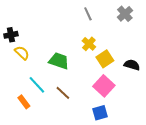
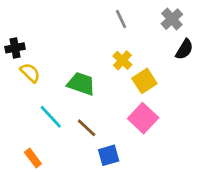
black semicircle: (132, 65) -> (184, 49), moved, turned 105
orange rectangle: (24, 102) -> (33, 158), moved
blue square: (100, 113) -> (109, 155), moved

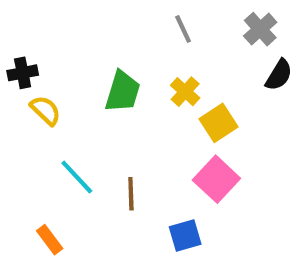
green trapezoid: (81, 84) -> (123, 92), moved, turned 88
brown line: (87, 128) -> (131, 194), turned 45
blue square: (109, 155) -> (185, 235), moved

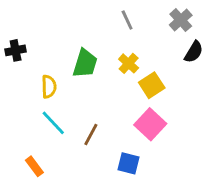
yellow semicircle: (46, 110) -> (49, 87), moved, turned 45
brown line: (131, 194) -> (91, 134), turned 30
blue square: (185, 235) -> (129, 163), turned 30

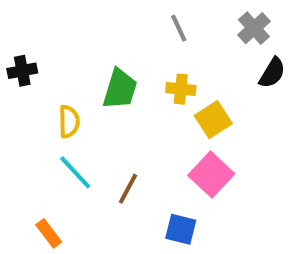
yellow cross: (129, 63) -> (181, 89), turned -36

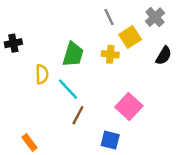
black semicircle: (272, 73) -> (164, 56), moved
yellow square: (213, 120) -> (130, 37), moved
cyan line: (75, 172) -> (68, 89), moved

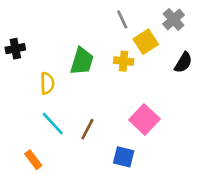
cyan line: (68, 89) -> (53, 124), moved

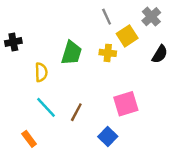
pink square: (144, 119) -> (126, 104), turned 30
blue square: (124, 157) -> (108, 136), turned 30

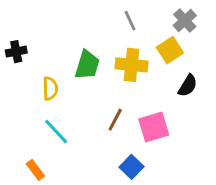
yellow square: (127, 36) -> (170, 50), moved
yellow cross: (108, 53) -> (132, 65), size x1.5
black semicircle: (160, 54) -> (188, 86), moved
brown line: (76, 112) -> (115, 120), moved

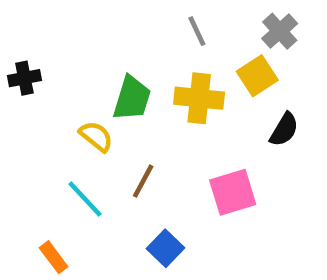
yellow semicircle: (50, 89) -> (96, 136), moved, turned -50
brown line: (115, 120) -> (143, 181), moved
blue square: (132, 167) -> (166, 248), moved

